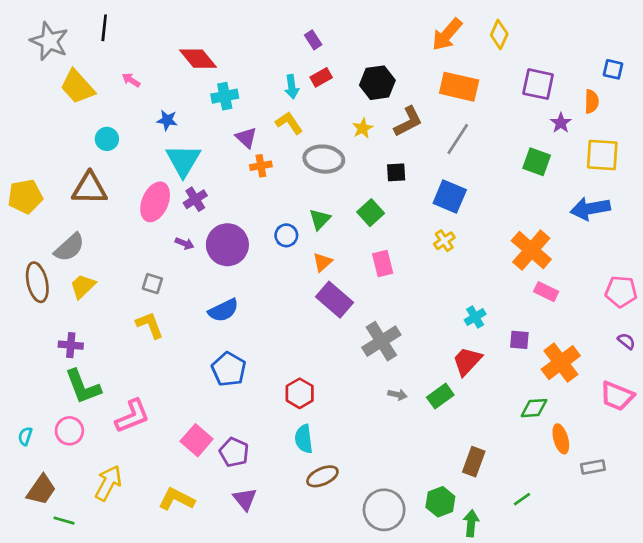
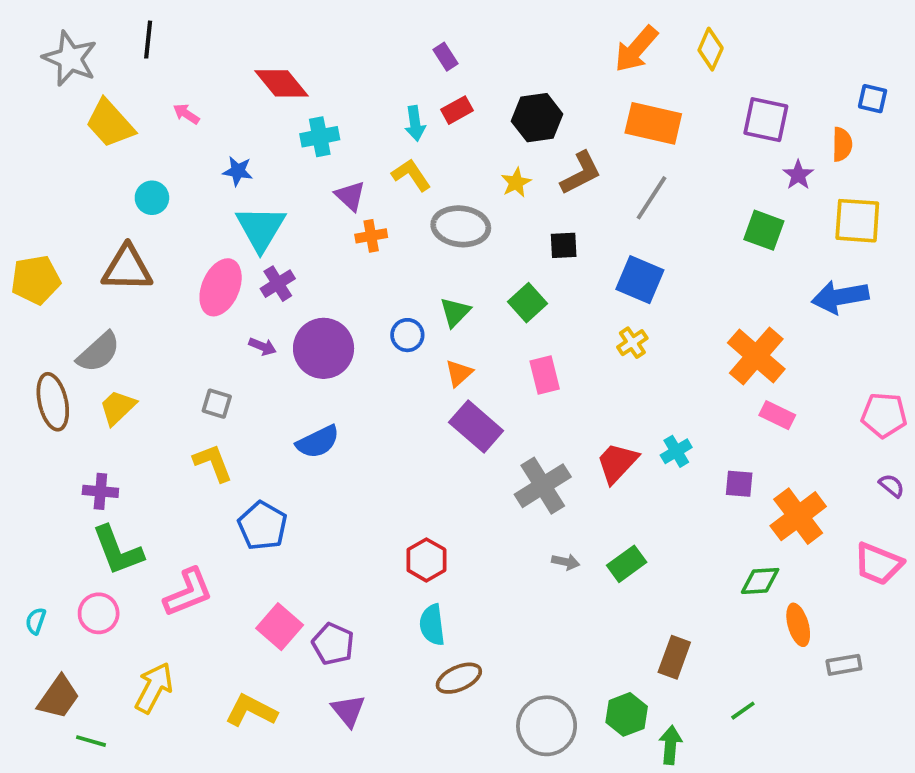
red trapezoid: (467, 361) -> (617, 463), moved
blue pentagon: (229, 369) -> (263, 526), moved

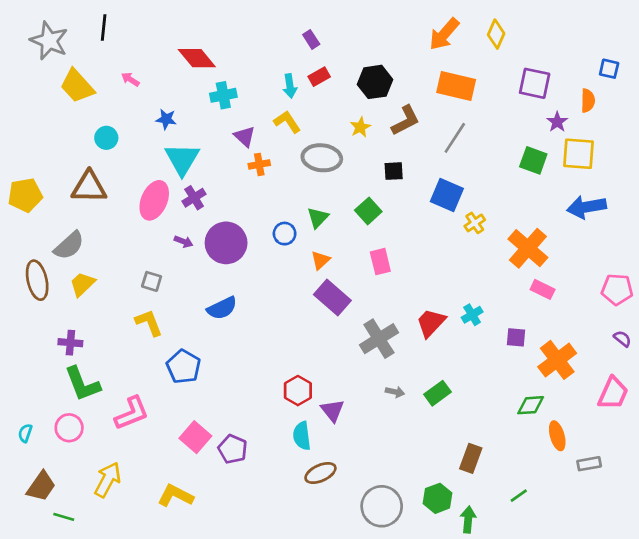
yellow square: (857, 221) -> (578, 154), moved
yellow cross: (632, 343) -> (475, 223), moved
pink trapezoid: (878, 564) -> (613, 393), turned -88
purple triangle: (348, 711) -> (332, 410), moved

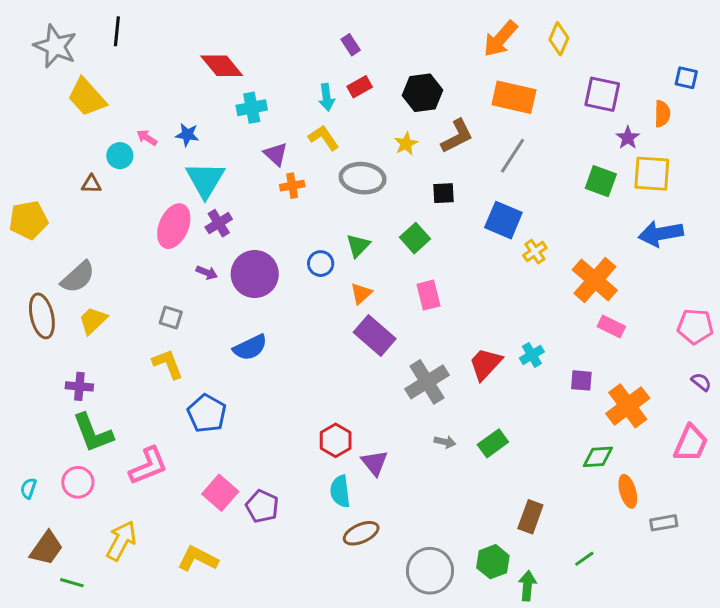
pink arrow: (130, 79) -> (147, 138), moved
brown triangle: (89, 187) -> (91, 184), moved, size x0.5

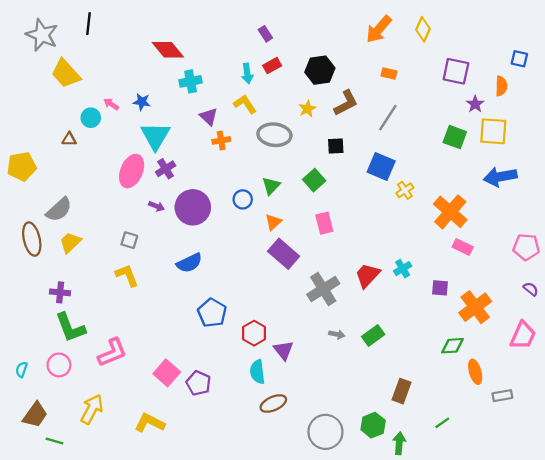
orange rectangle: (514, 97) -> (389, 73), size x0.5
blue pentagon: (207, 413) -> (212, 313), moved

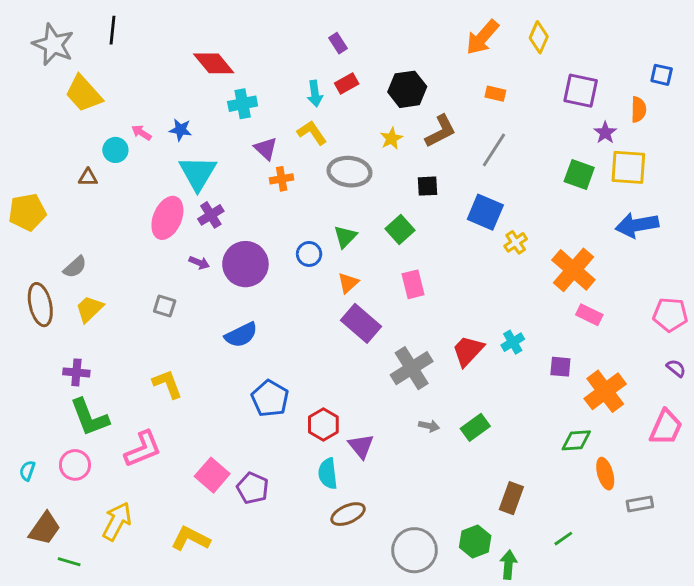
gray semicircle: (59, 210) -> (75, 267), size x0.7
yellow L-shape: (127, 275) -> (167, 384), moved

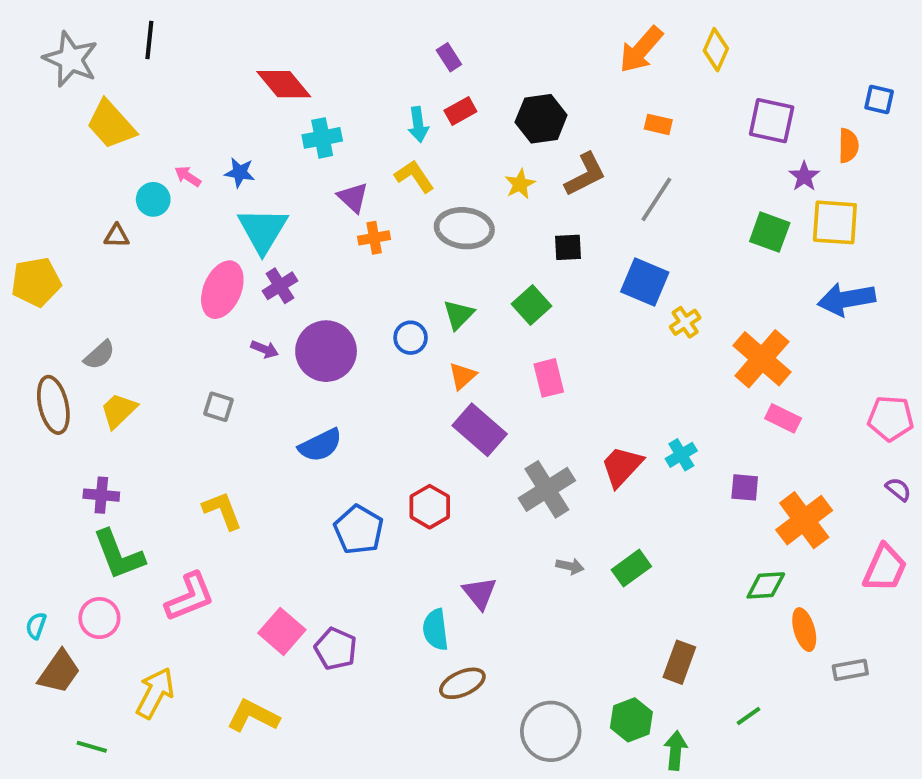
red hexagon: (323, 424) -> (430, 507), moved
brown trapezoid: (45, 529) -> (59, 672), moved

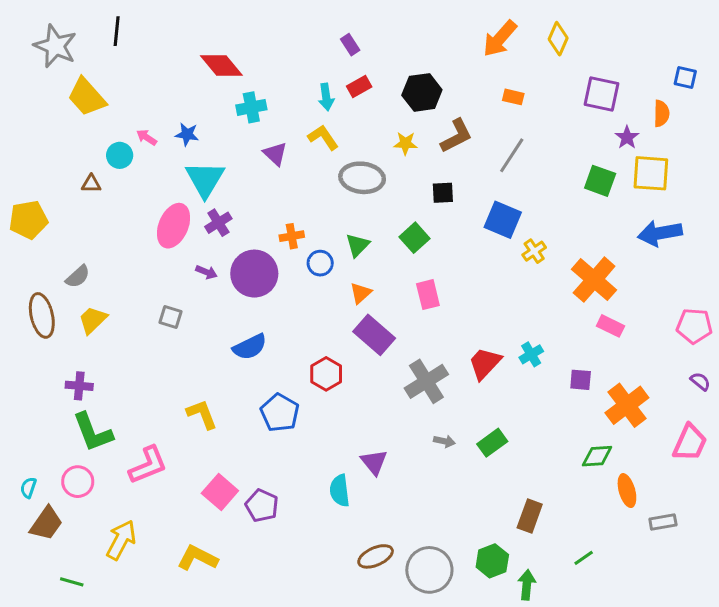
yellow star: (520, 184) -> (405, 143), turned 30
orange cross: (374, 238) -> (292, 236), moved
red hexagon: (430, 507) -> (326, 374), moved
yellow L-shape: (222, 510) -> (202, 414), moved
brown ellipse: (462, 683) -> (376, 556), moved

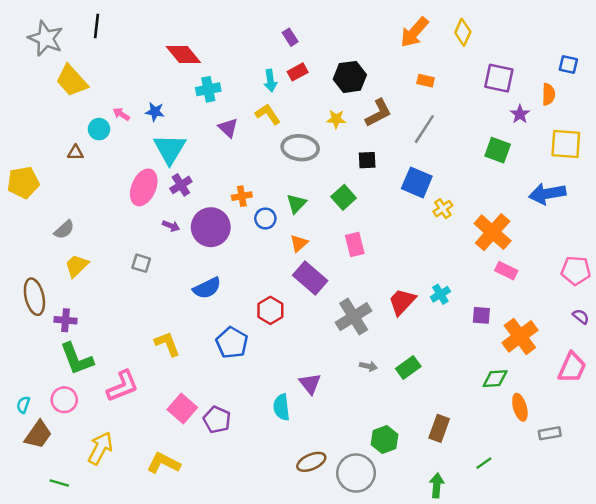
yellow square: (651, 173) -> (566, 144), moved
brown ellipse: (42, 315) -> (34, 297), moved
green hexagon: (492, 561) -> (385, 439), moved

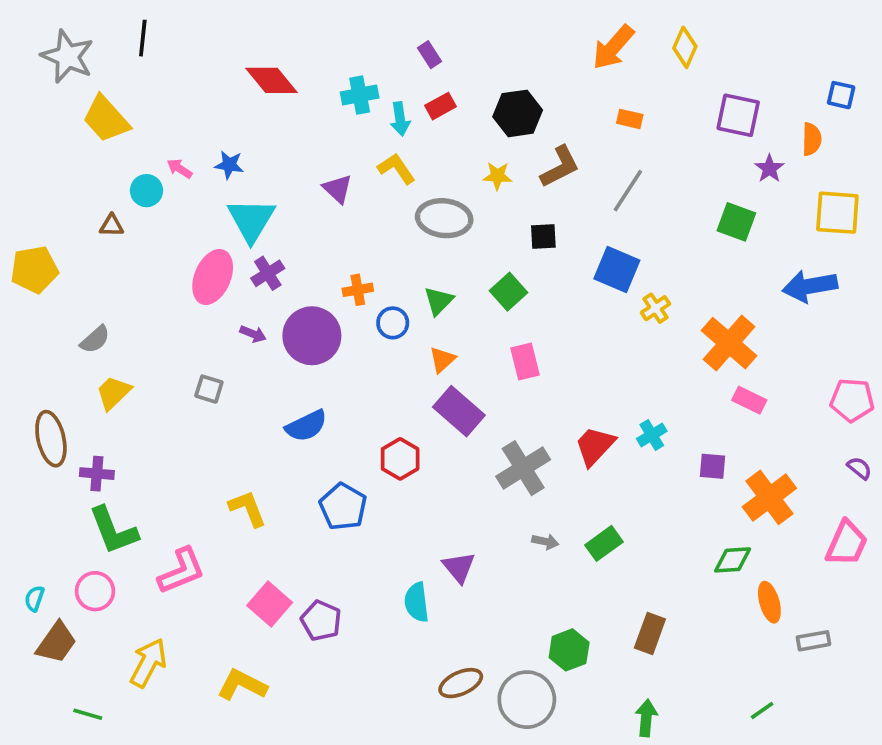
cyan cross: (208, 89) -> (360, 95), moved
green line: (484, 463) -> (762, 711), moved

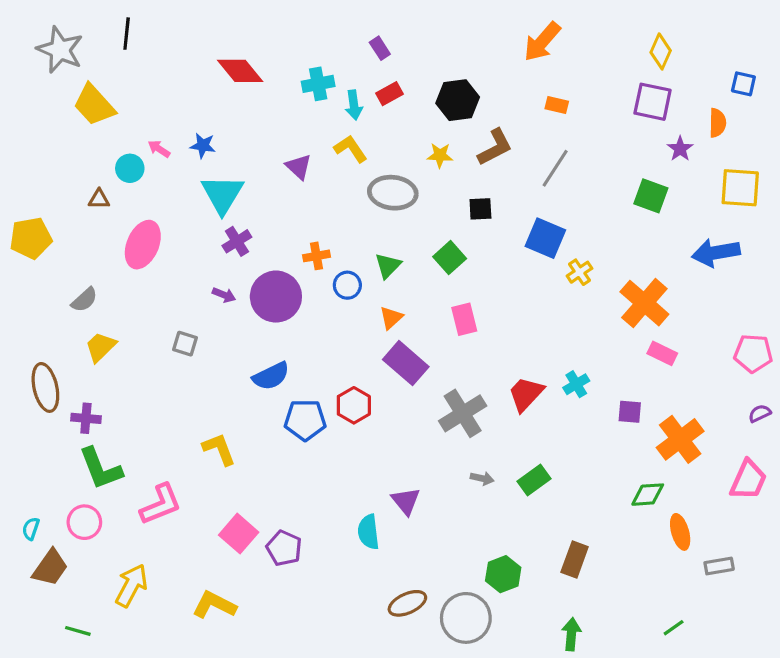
yellow diamond: (685, 47) -> (661, 51), moved
pink ellipse: (213, 277) -> (143, 245), moved
purple semicircle: (859, 468) -> (760, 413), turned -65
blue pentagon: (343, 507) -> (305, 420), moved, turned -30

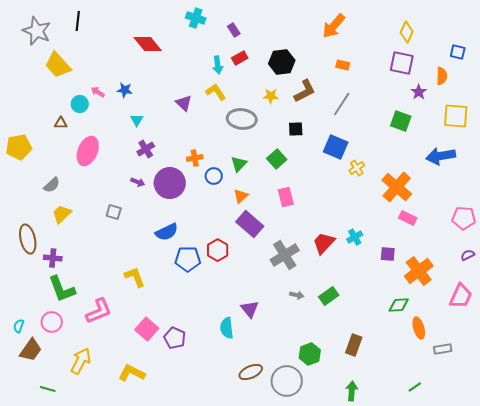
cyan cross: (318, 84) -> (196, 18), moved, turned 30
cyan triangle: (222, 194) -> (137, 120), size x0.5

